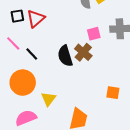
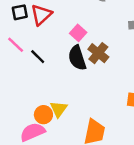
pink square: (94, 34) -> (78, 33), moved, turned -32
orange circle: (23, 83) -> (43, 115), moved, size x0.6

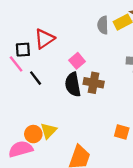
black square: (20, 12) -> (23, 50), moved
brown cross: (98, 53) -> (94, 83), turned -36

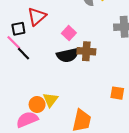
black line: (36, 78) -> (24, 54), moved
black semicircle: (73, 85) -> (68, 55), turned -85

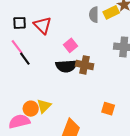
red triangle: (37, 17) -> (42, 25), turned -42
black square: (18, 29) -> (20, 23), moved

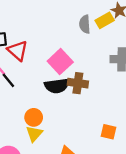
red triangle: (42, 25) -> (18, 51), moved
pink square: (71, 45) -> (60, 62), size x1.5
orange circle: (31, 109) -> (34, 117), moved

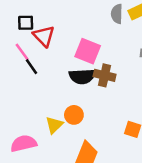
pink square: (60, 62) -> (88, 51), turned -30
orange circle: (34, 117) -> (74, 115), moved

